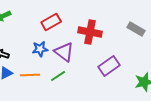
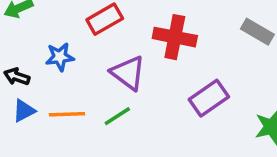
blue star: (40, 49) -> (60, 57), moved

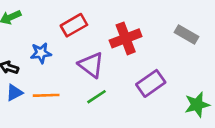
red cross: (175, 37) -> (126, 38), turned -32
green line: (117, 116) -> (96, 97), moved

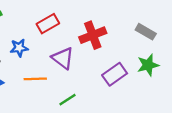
orange line: (46, 95) -> (35, 79), moved
green line: (96, 97) -> (67, 100), moved
green star: (197, 105) -> (148, 65), moved

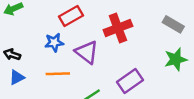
blue star: (19, 48) -> (54, 42), moved
purple rectangle: (115, 74) -> (130, 81), moved

